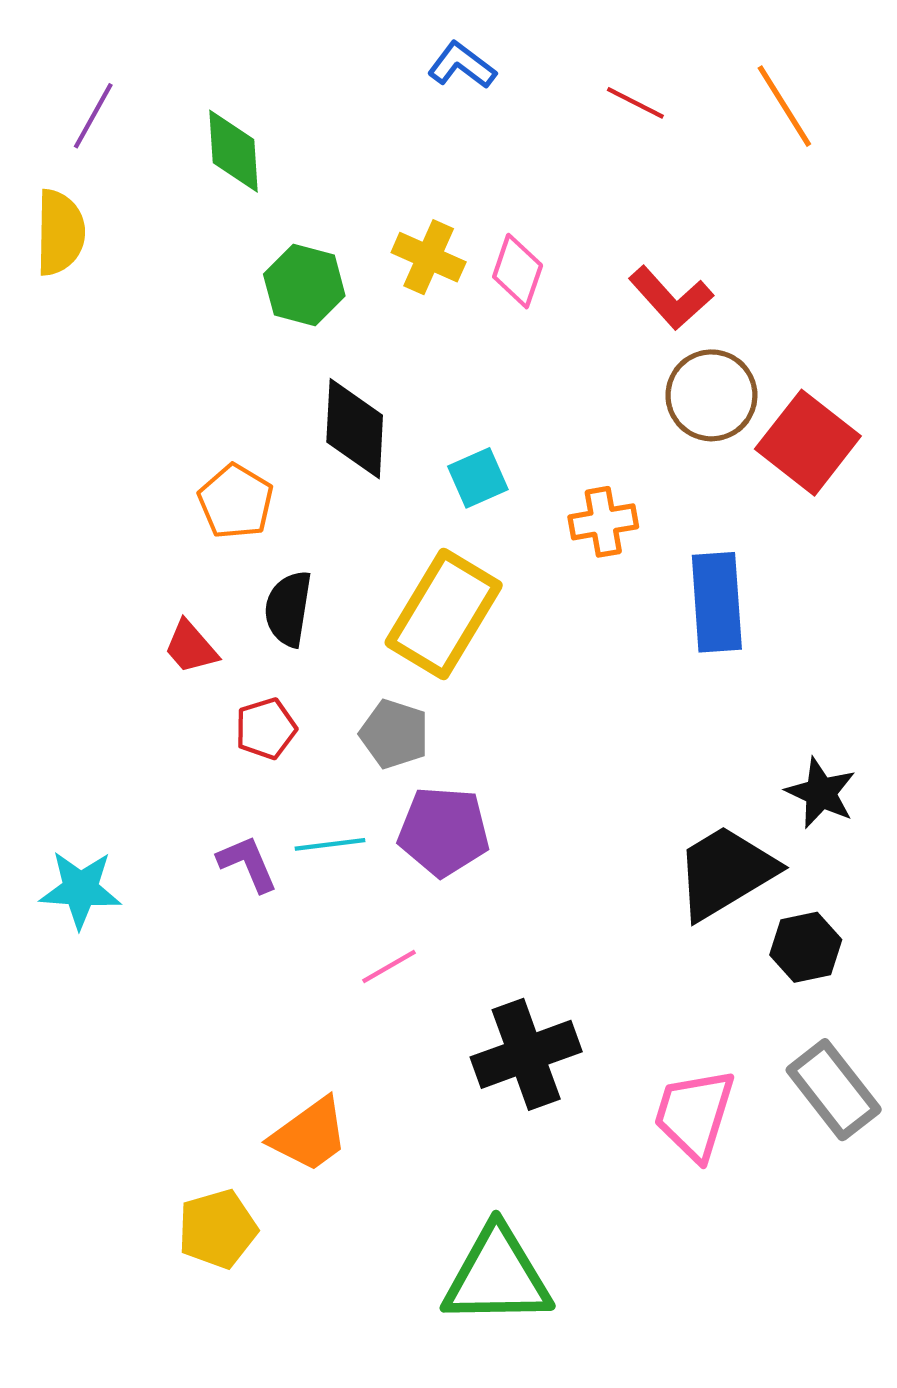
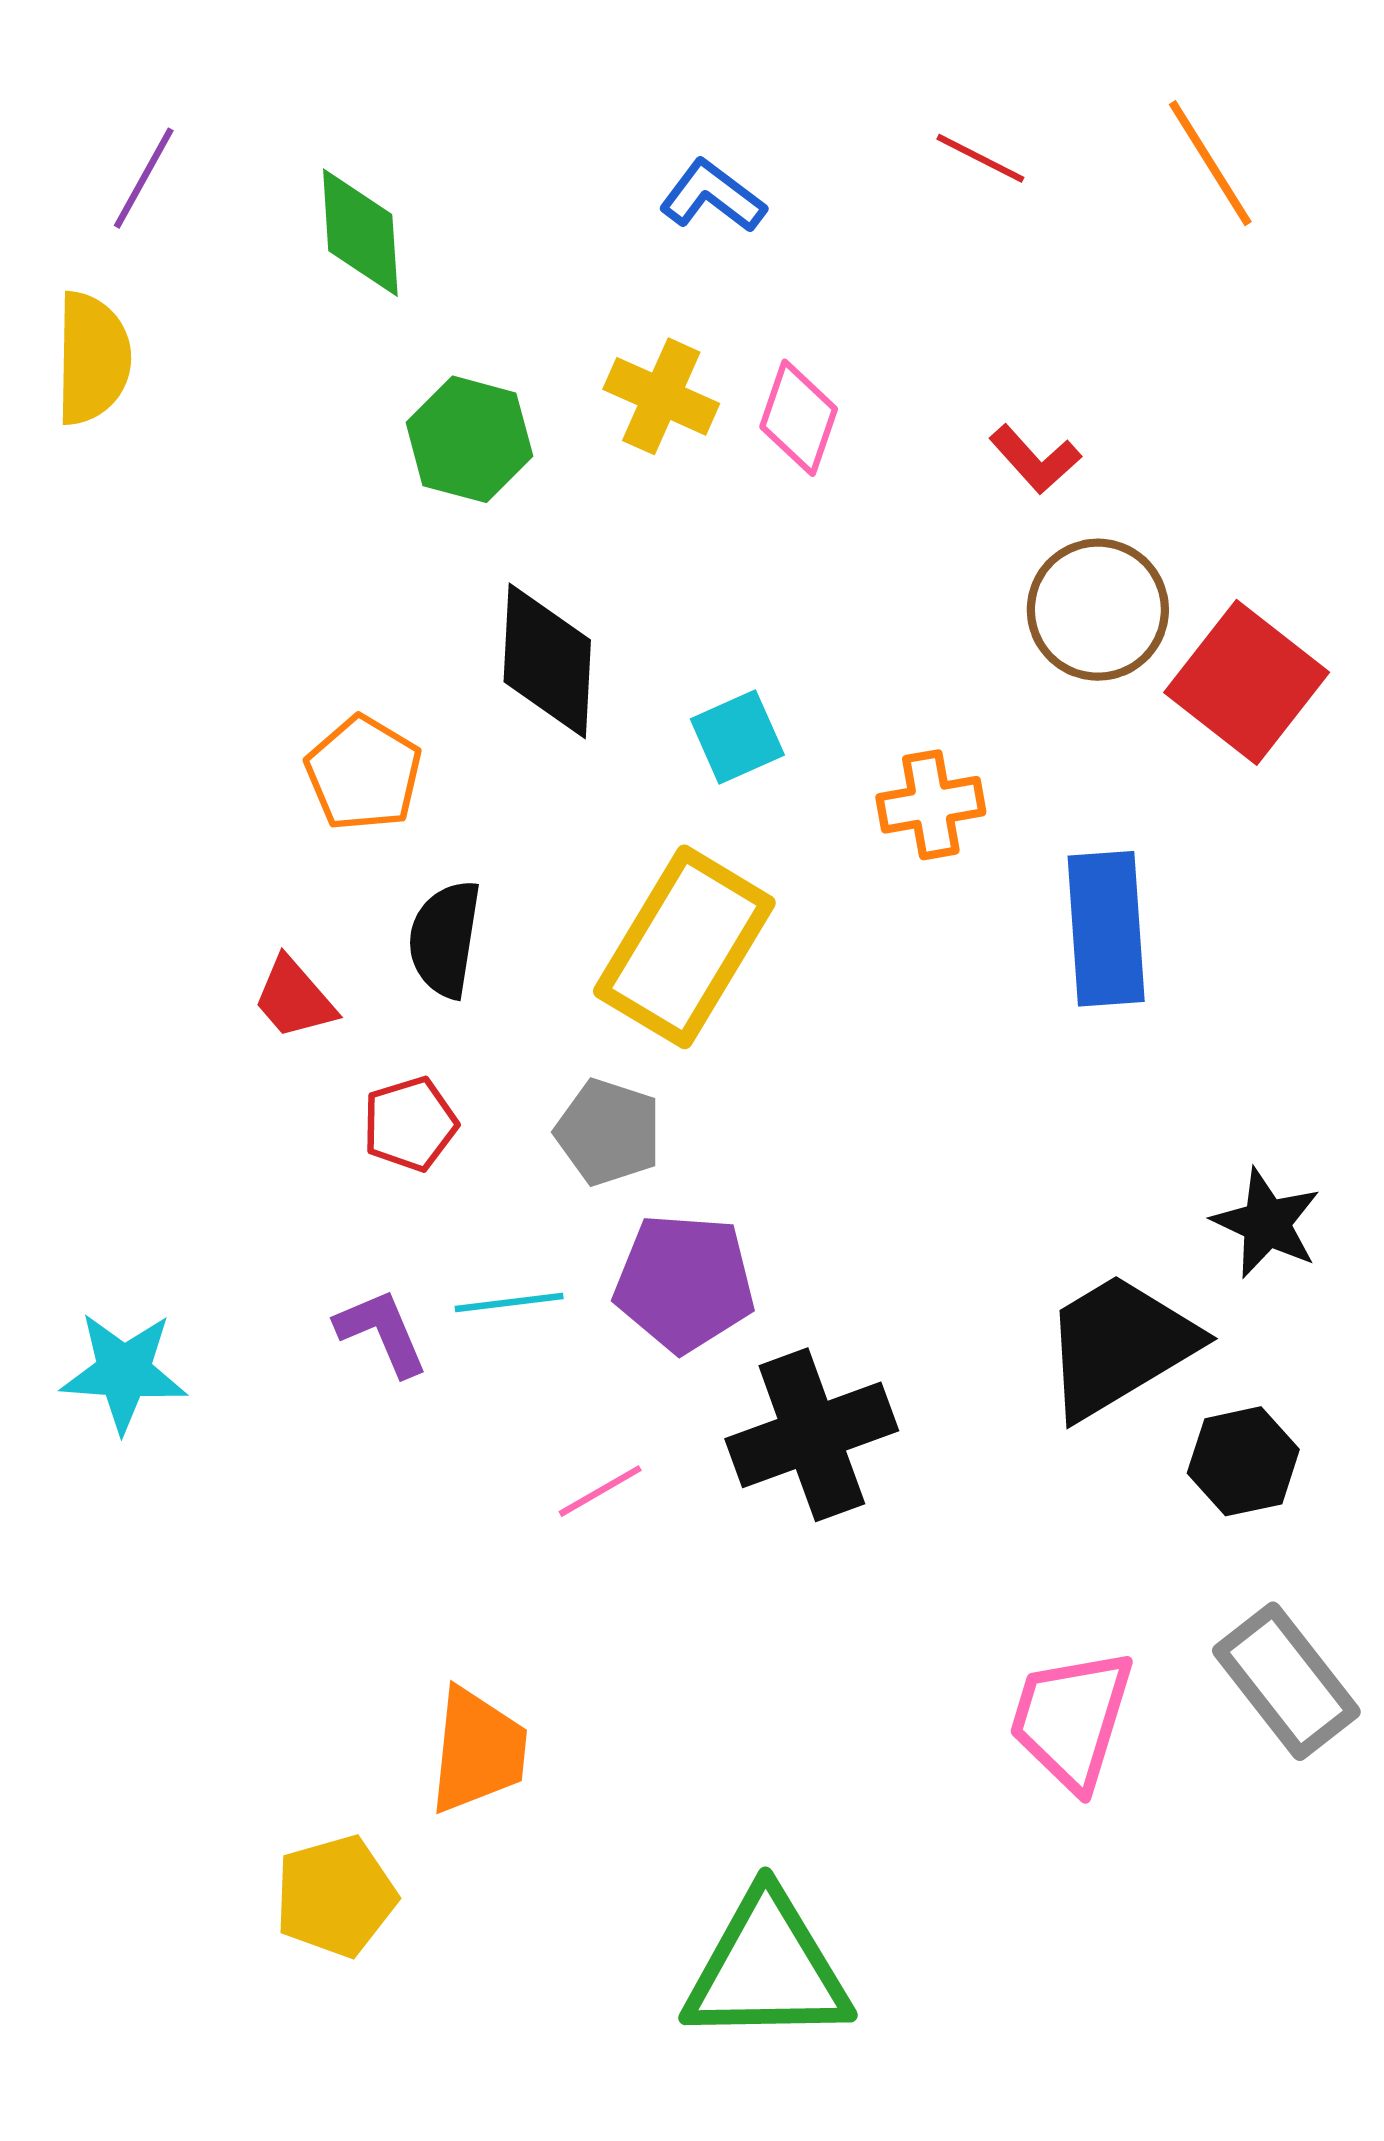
blue L-shape: (462, 65) -> (713, 196), moved
red L-shape: (671, 298) -> (1035, 459), size x0.7
black cross: (526, 1054) -> (812, 1435), moved
orange trapezoid: (310, 1135) -> (478, 1751), turned -48

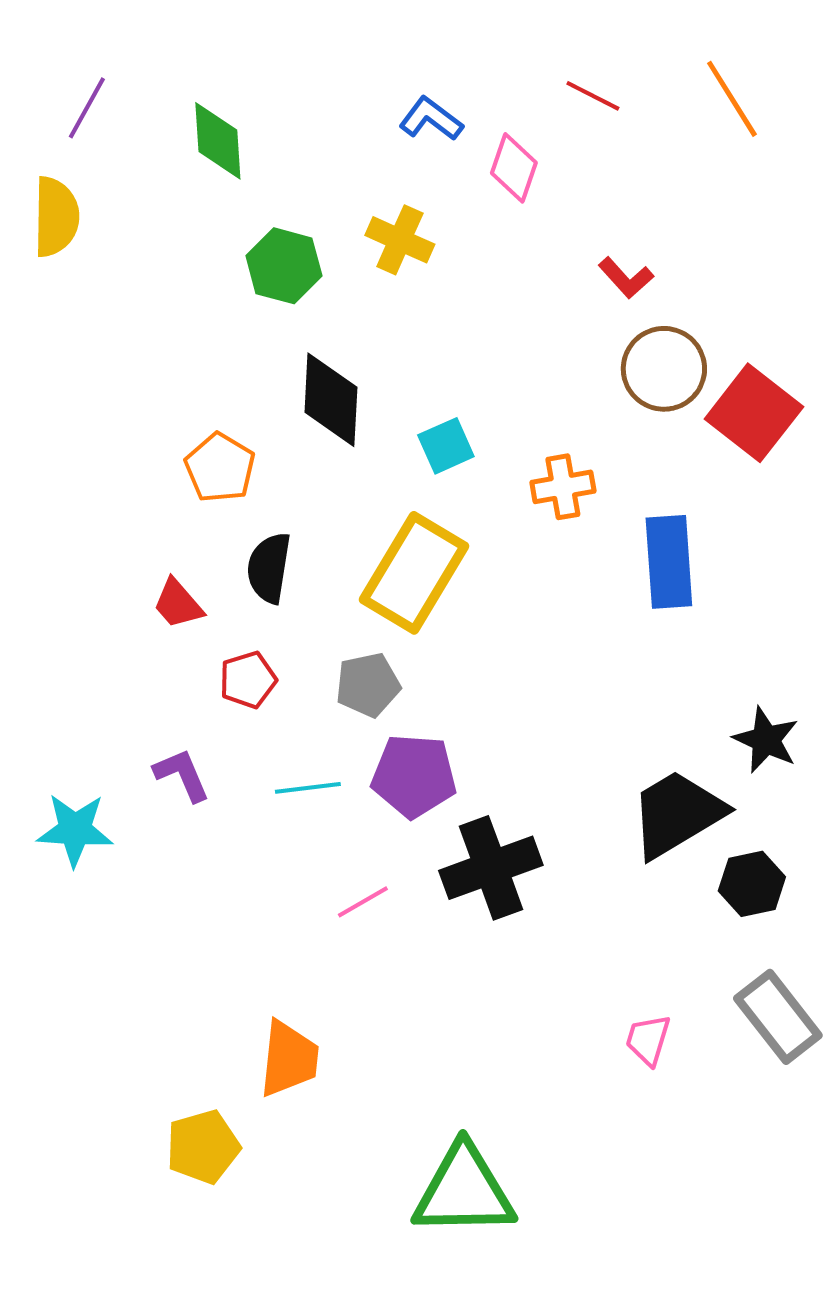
pink diamond: (799, 418) -> (514, 168), moved
gray pentagon: (608, 1132) -> (368, 685), turned -30
purple L-shape: (382, 1332) -> (182, 775), moved
pink trapezoid: (1071, 1719) -> (648, 1040), size x0.6

